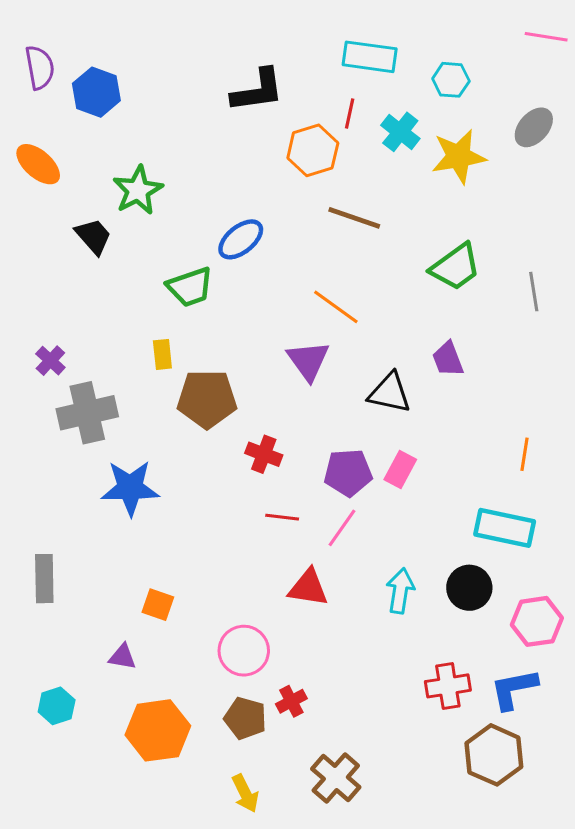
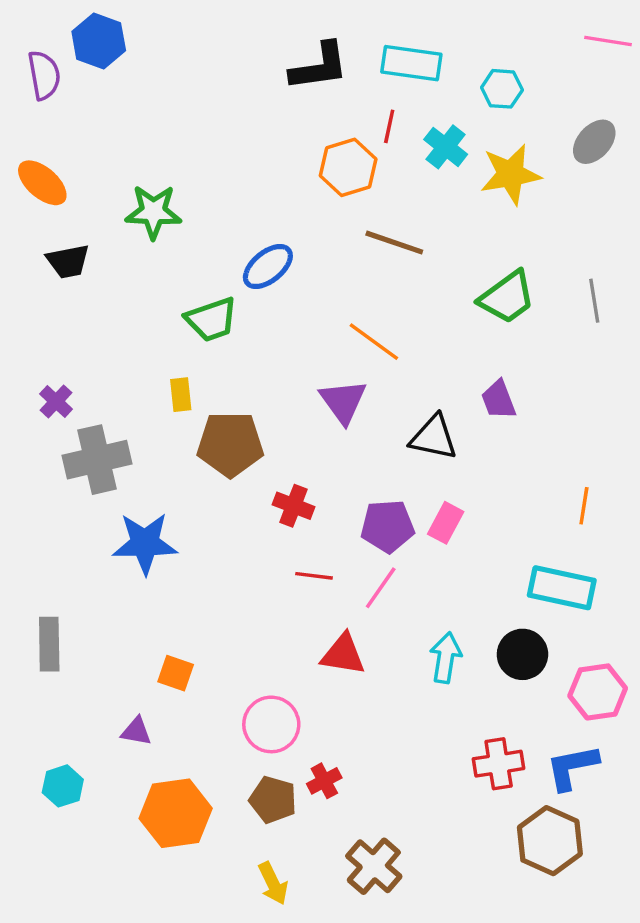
black L-shape: (258, 91) -> (319, 67), moved
blue hexagon: (96, 92) -> (99, 41), moved
green star: (138, 190) -> (153, 212), turned 30
black trapezoid: (93, 236) -> (68, 261), moved, turned 120
gray line: (534, 292) -> (594, 301), moved

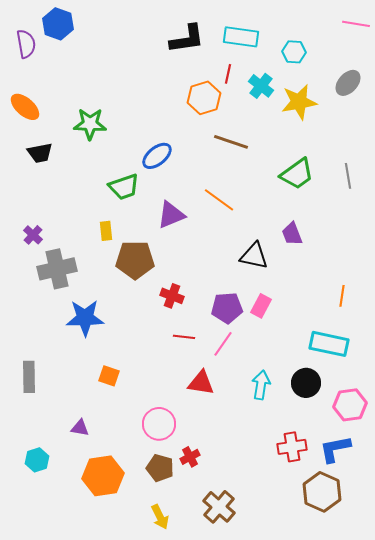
purple triangle: (343, 401) -> (171, 215), moved, turned 44
orange square: (176, 673) -> (109, 376), moved

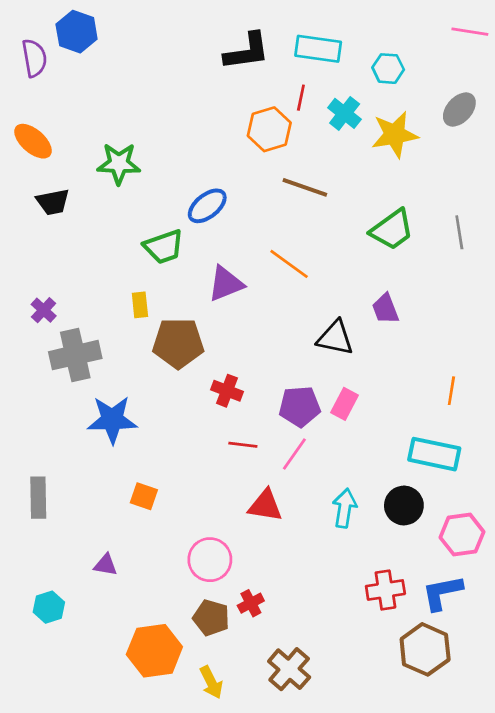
orange hexagon: (103, 476) -> (154, 651), moved

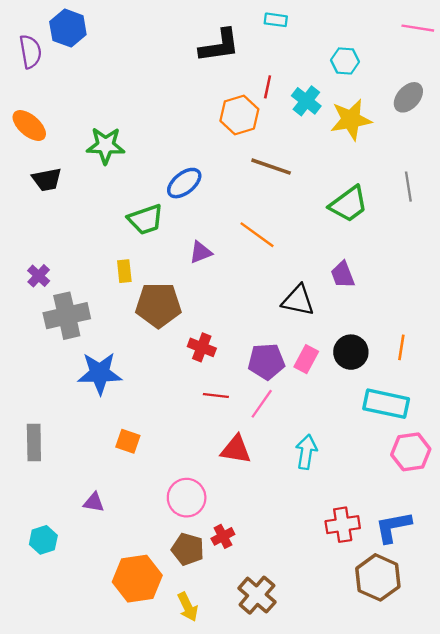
cyan rectangle: (318, 49) -> (276, 20), moved, size x0.6
gray line: (459, 232) -> (408, 187), moved
purple triangle: (226, 284) -> (201, 252), size x0.7
black circle: (404, 506) -> (351, 352), moved
pink hexagon: (462, 535) -> (411, 452), moved

